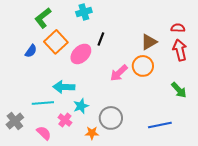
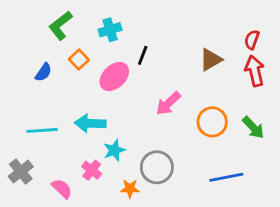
cyan cross: (84, 12) -> (110, 30), moved
red semicircle: (178, 28) -> (252, 40), turned -72
orange square: (56, 42) -> (79, 60), size x0.6
orange circle: (143, 66) -> (212, 122), moved
cyan line: (43, 103) -> (42, 130), moved

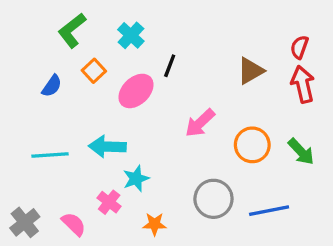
cyan cross: (110, 30) -> (131, 35), turned -30
gray circle: (157, 167) -> (213, 199), moved
gray cross: (21, 172) -> (25, 222), moved

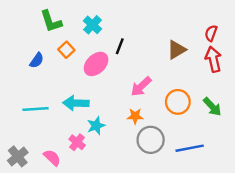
green L-shape: (72, 30) -> (51, 21), turned -70
orange star: (155, 224) -> (135, 116), moved

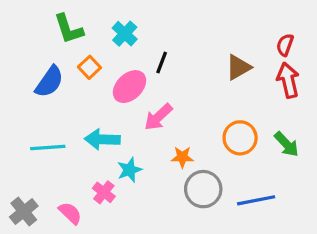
blue semicircle: (37, 60) -> (49, 82), size x1.5
pink arrow: (141, 86) -> (158, 117), moved

